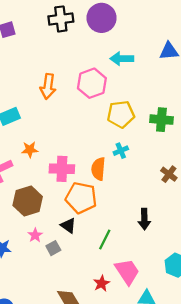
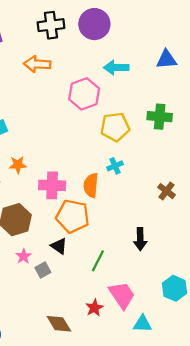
orange arrow: (48, 86) -> (37, 64), moved, turned 85
green cross: (161, 120) -> (160, 117), moved

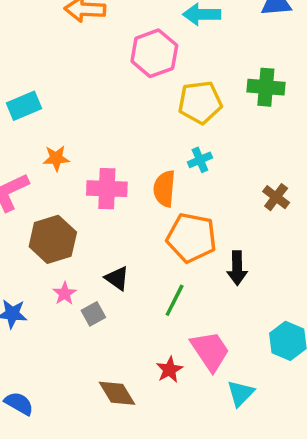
orange pentagon: (73, 216) -> (191, 238), moved
cyan triangle: (142, 324) -> (241, 393), turned -48

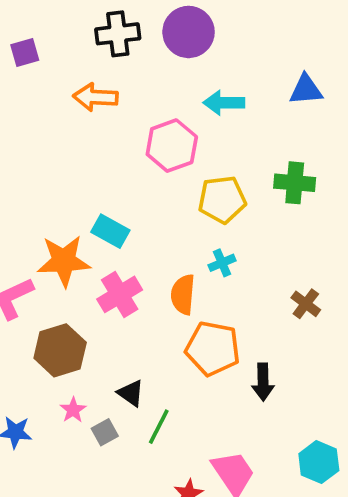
cyan rectangle: (24, 106) -> (110, 231), moved, turned 52
orange star: (56, 158) -> (64, 261), size x1.8
pink cross: (107, 189) -> (120, 294), turned -33
green line: (175, 300) -> (159, 427), moved

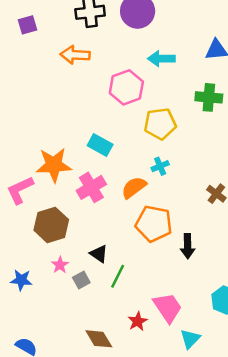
green cross: (295, 183) -> (209, 97), moved
cyan rectangle: (110, 231) -> (100, 145), moved
orange semicircle: (183, 294) -> (134, 187), turned 48

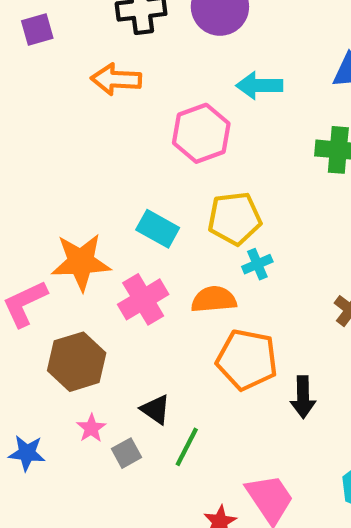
yellow pentagon: (160, 124) -> (234, 218), moved
orange semicircle: (134, 187) -> (214, 299), turned 32

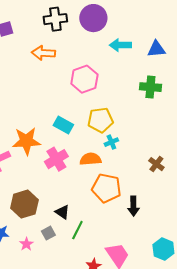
cyan arrow: (259, 86) -> (120, 45), moved
brown hexagon: (77, 362) -> (24, 204), moved
pink star: (91, 428) -> (26, 244), moved

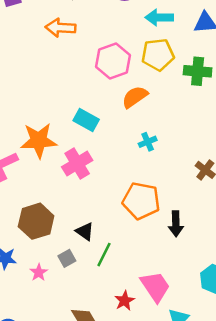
yellow pentagon: (100, 120) -> (158, 55), moved
orange semicircle: (90, 159) -> (135, 97), moved, turned -30

